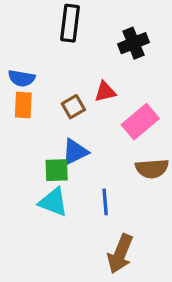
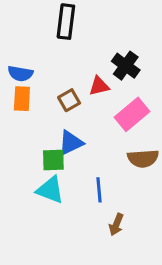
black cross: (134, 43) -> (126, 66), moved, turned -32
brown arrow: (120, 254) -> (116, 224), moved, size x0.6

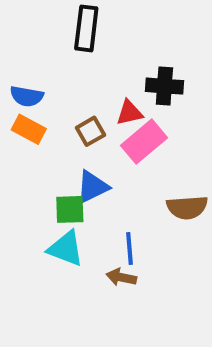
black cross: (126, 66) -> (164, 86), turned -32
orange rectangle: (22, 99) -> (29, 129), turned -65
pink rectangle: (132, 114) -> (144, 142), moved
brown arrow: (116, 224) -> (121, 277), moved, turned 80

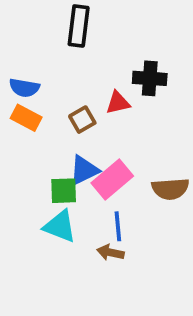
pink rectangle: (144, 142) -> (112, 179), moved

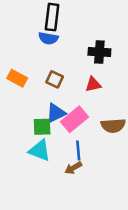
blue semicircle: (24, 88) -> (48, 38), moved
red triangle: (118, 103) -> (93, 84), moved
brown square: (82, 120) -> (55, 79), turned -35
brown arrow: (110, 252) -> (73, 168), turned -42

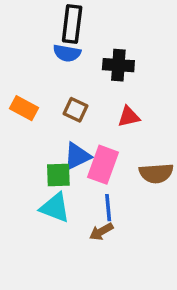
black cross: (99, 52) -> (118, 65), moved
pink rectangle: (75, 119) -> (103, 165), turned -30

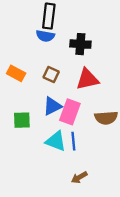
red triangle: (129, 117) -> (87, 79), size x1.5
green square: (58, 175) -> (22, 120), moved
cyan triangle: (55, 208) -> (56, 141), moved
brown arrow: (101, 232) -> (79, 177), moved

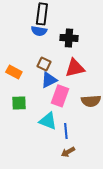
orange rectangle: (16, 73) -> (14, 72), moved
blue triangle: (52, 106) -> (49, 80), moved
blue line: (73, 141) -> (66, 131), moved

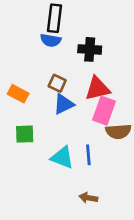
pink rectangle: (60, 96) -> (104, 111), moved
blue line: (66, 131) -> (88, 155), moved
brown arrow: (68, 152) -> (88, 198), turned 40

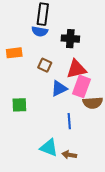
orange rectangle: (18, 94) -> (14, 53), moved, turned -35
blue triangle: (64, 104) -> (59, 89), moved
cyan triangle: (62, 157) -> (49, 148), moved

